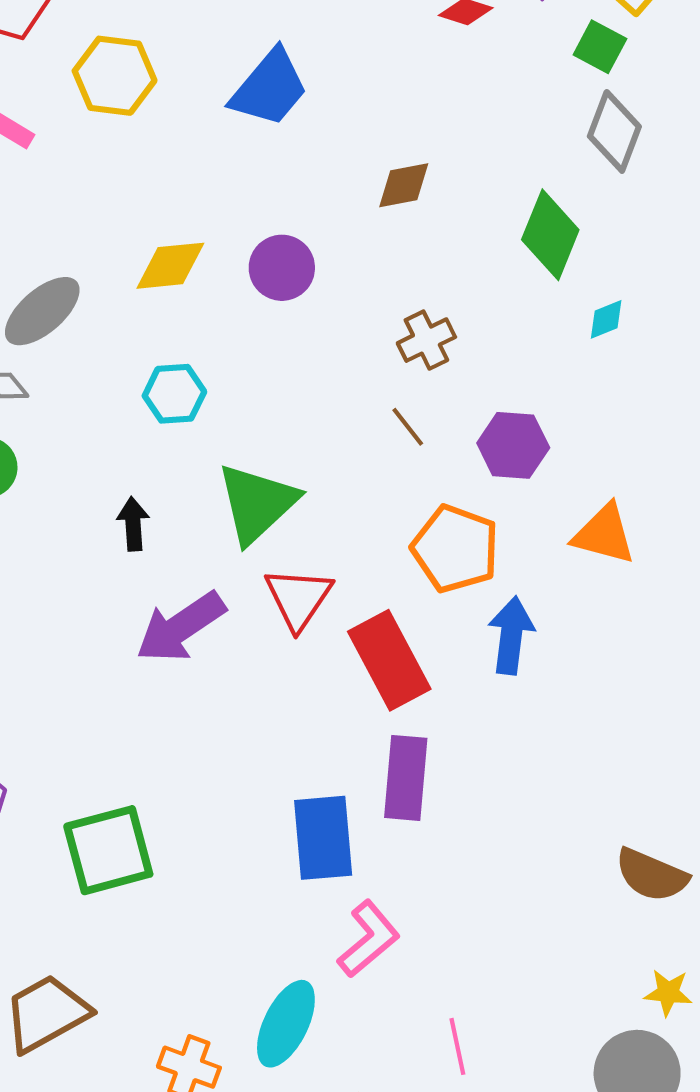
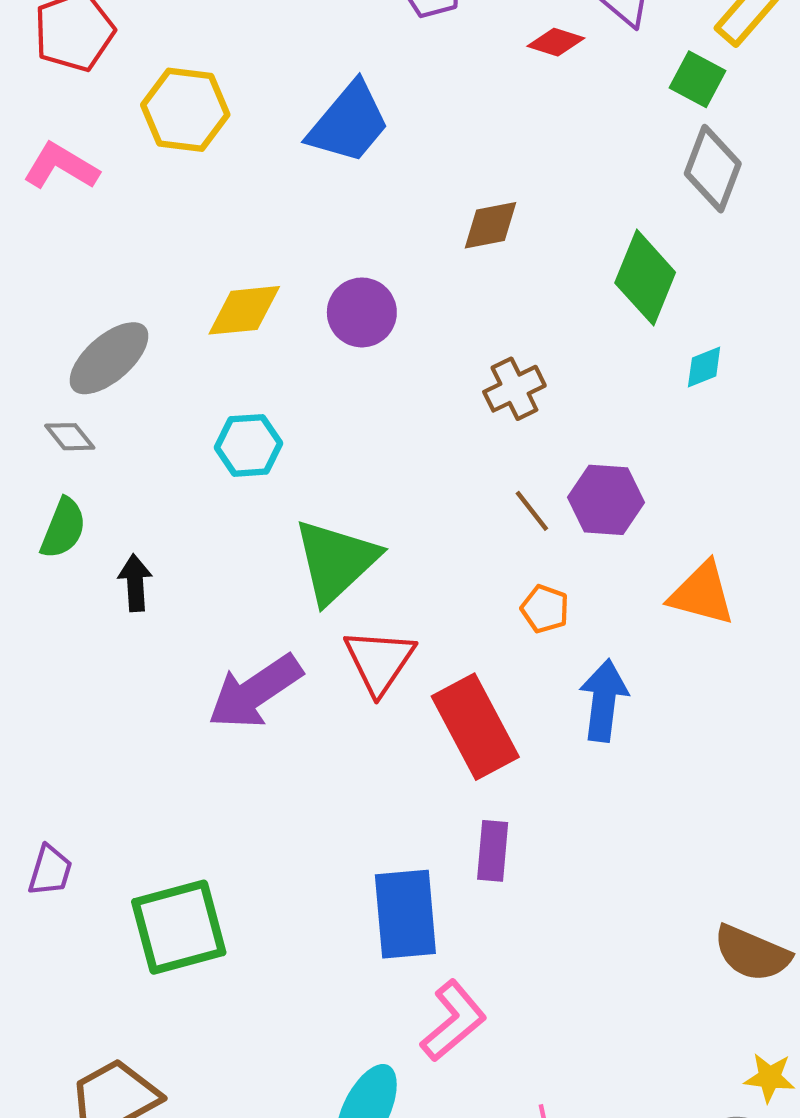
brown line: (408, 427) -> (532, 511), moved
black arrow: (133, 524) -> (135, 583), moved
orange pentagon: (455, 549) -> (545, 609), size x0.5
purple rectangle: (406, 778) -> (493, 851), size x0.7

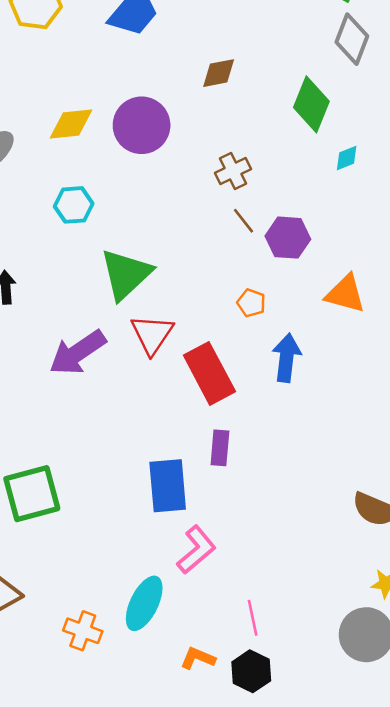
purple circle: (362, 312) -> (142, 125), size x1.4
brown line: (532, 511) -> (243, 221), moved

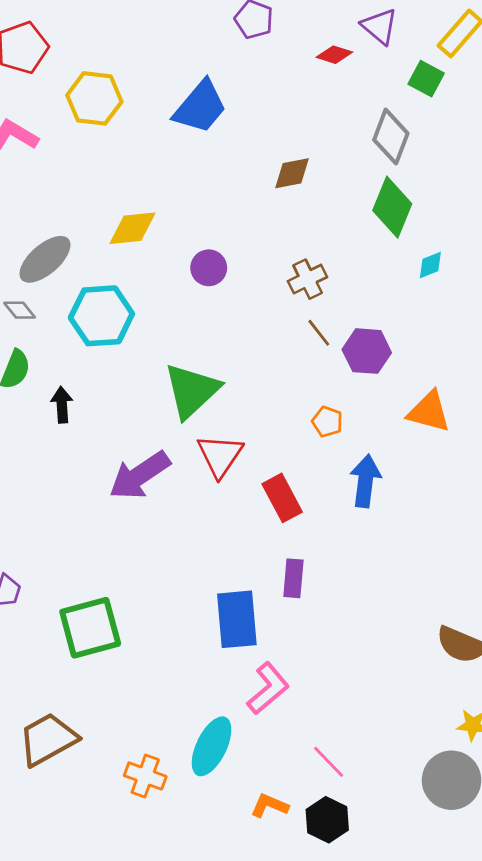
gray diamond: (352, 39) -> (391, 137), moved
purple circle: (142, 125) -> (209, 268), moved, size x0.6
cyan hexagon: (74, 205) -> (101, 316), moved, size x1.5
red rectangle: (209, 373) -> (282, 498), size x0.7
pink line: (253, 618) -> (329, 762), turned -32

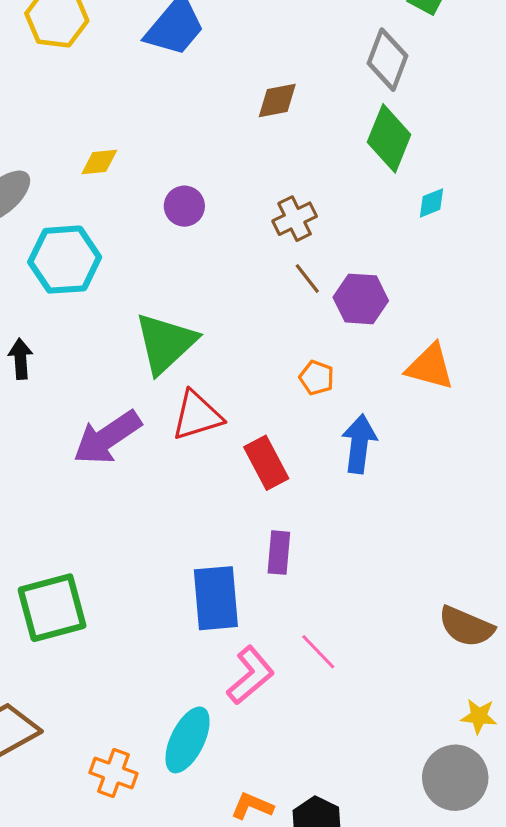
yellow diamond: (132, 228) -> (99, 162), size x0.7
red triangle: (220, 456) -> (197, 416), turned 39
pink line: (329, 762) -> (318, 652), moved

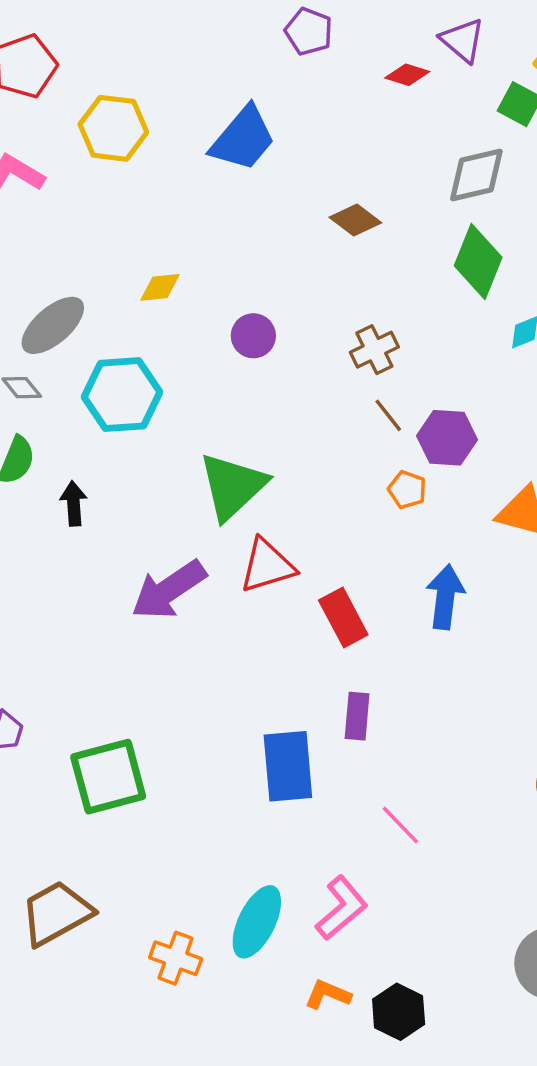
gray diamond: (388, 60) -> (476, 175), turned 56
brown diamond: (277, 101) -> (355, 220), turned 48
orange pentagon: (317, 378) -> (407, 490), moved
pink L-shape: (250, 675) -> (342, 908), moved

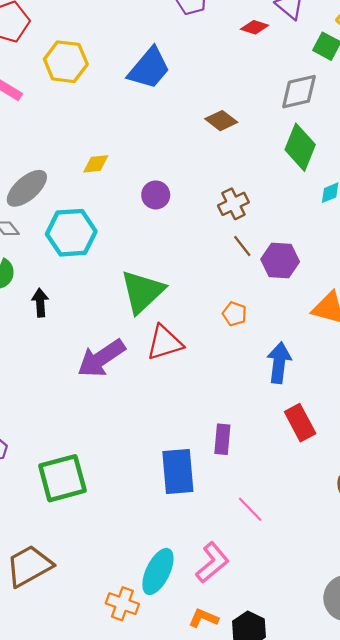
orange pentagon: (407, 490) -> (235, 314), moved
red rectangle: (343, 618) -> (300, 423), moved
orange cross: (176, 958) -> (122, 604), moved

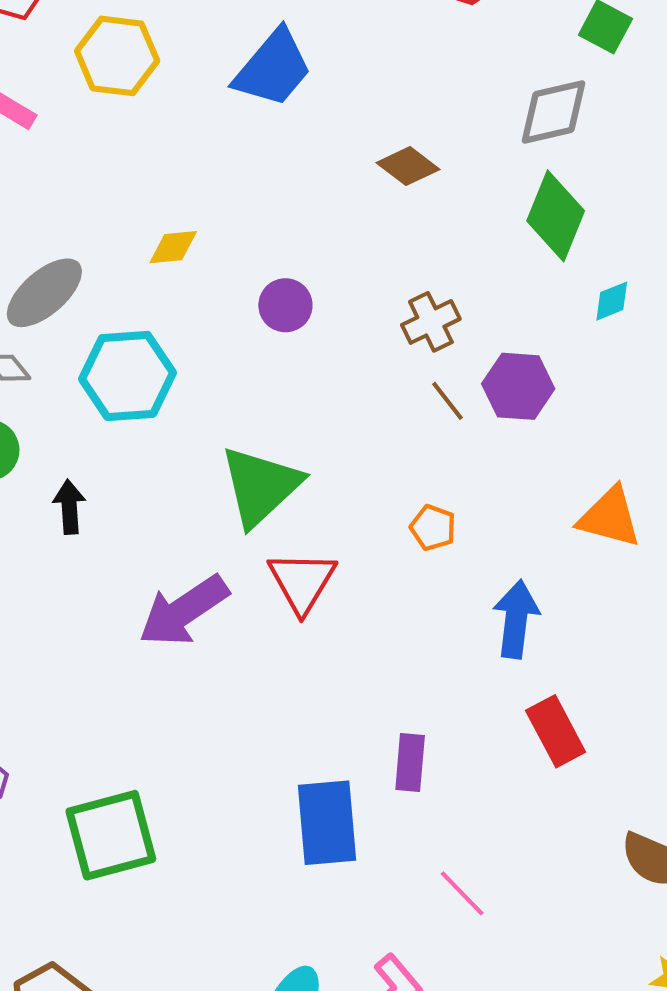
purple hexagon: (280, 260) -> (518, 386), moved
red triangle: (165, 343) -> (302, 582), turned -42

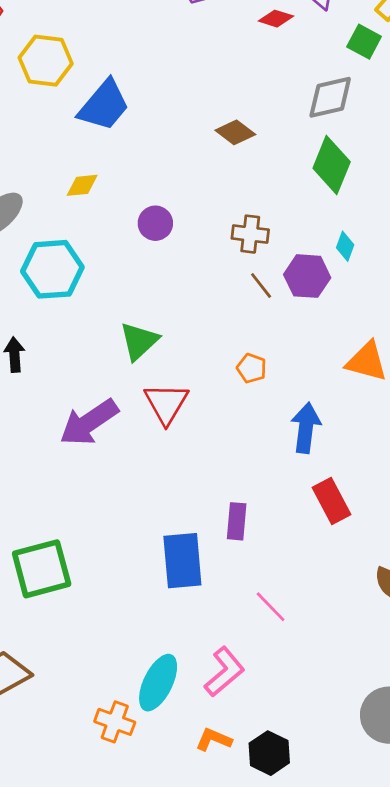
blue trapezoid: (273, 68) -> (104, 105), moved
cyan diamond: (612, 301) -> (345, 246), moved, turned -48
brown cross: (431, 322) -> (250, 234), turned 33
green triangle: (260, 486) -> (139, 341), size x0.7

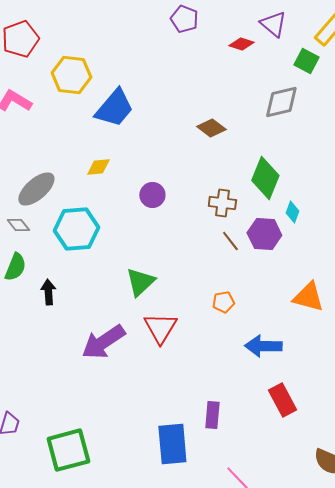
green diamond: (332, 165) -> (265, 178), moved
orange pentagon: (252, 368) -> (223, 302), turned -30
blue arrow: (306, 428) -> (263, 346), turned -96

